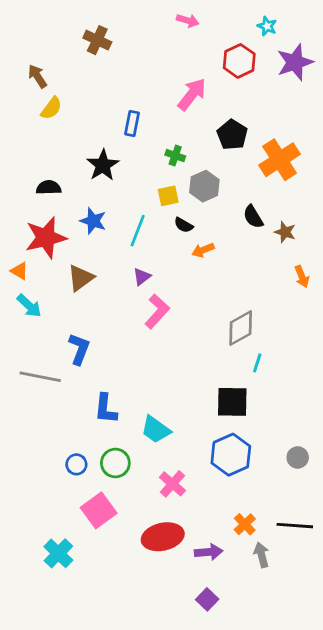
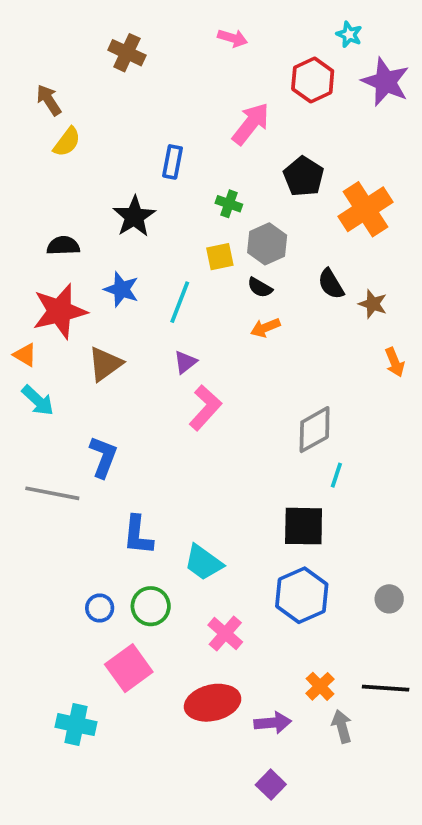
pink arrow: (188, 21) -> (233, 38), moved
purple star: (295, 62) -> (386, 82), turned -30
black semicircle: (184, 225) -> (260, 288), moved
cyan cross: (58, 553) -> (76, 725), turned -32

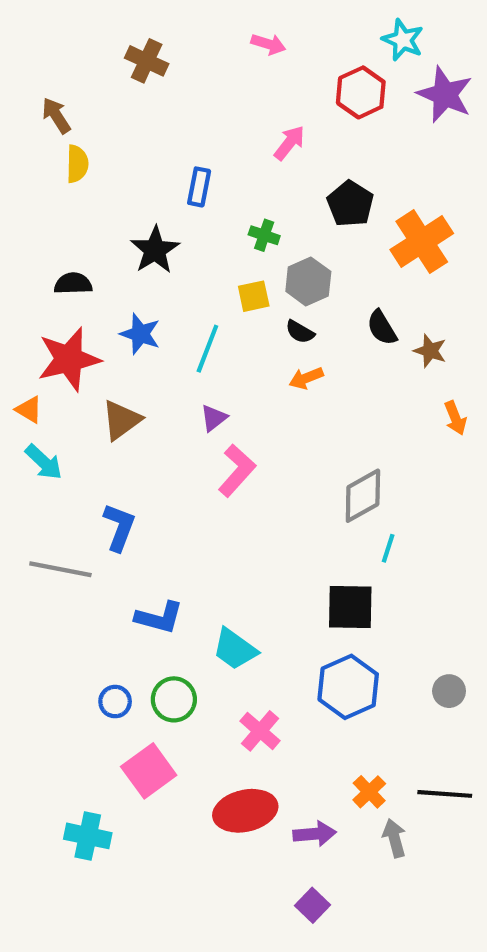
cyan star: (349, 34) -> (403, 40), size x1.4
pink arrow: (251, 124) -> (289, 143), size x0.7
yellow semicircle: (67, 142) -> (77, 164), turned -36
blue L-shape: (138, 535) -> (159, 618), turned -81

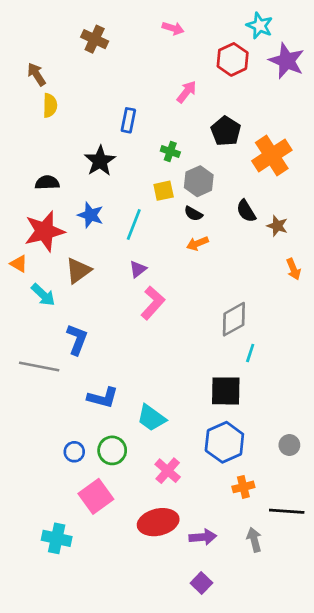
cyan arrow: (44, 462) -> (43, 295), moved
orange cross: (369, 792) -> (243, 487), moved, turned 30

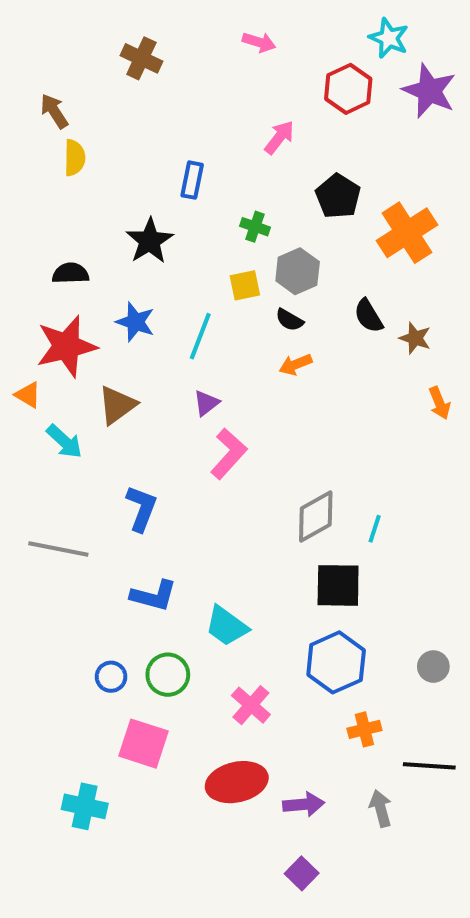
gray diamond: (234, 319) -> (316, 517), moved
blue L-shape: (77, 339) -> (141, 508), moved
pink square: (96, 496) -> (143, 744), turned -36

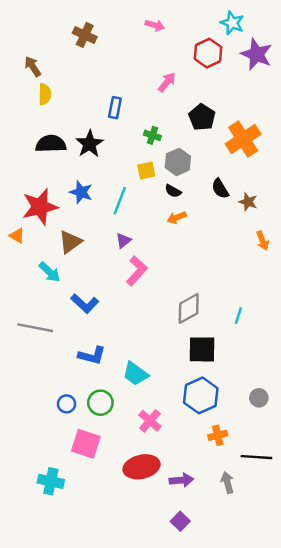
black semicircle: (70, 273) -> (51, 144), moved, size x1.4
cyan arrow: (64, 442) -> (50, 272), moved
blue L-shape: (141, 508) -> (85, 303), turned 112
cyan line: (375, 529) -> (238, 316), moved

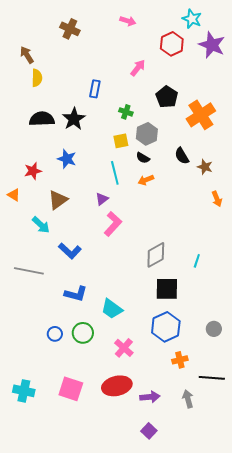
cyan line: (120, 201) -> (115, 173), moved, turned -35
red star: (40, 207) -> (33, 171), size x0.6
pink square: (86, 444) -> (71, 389), moved
cyan cross: (51, 481) -> (24, 391), moved

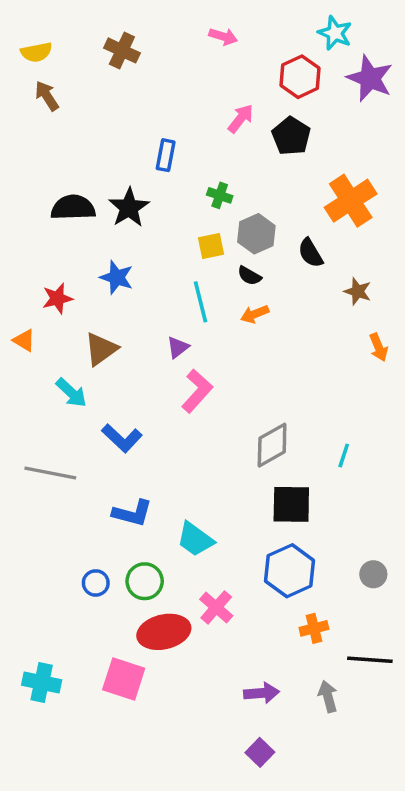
yellow semicircle: (37, 78) -> (36, 52), moved, turned 78
black pentagon: (167, 97) -> (291, 136), moved
black semicircle: (182, 156) -> (310, 253), moved
red ellipse: (117, 386) -> (164, 632), moved

